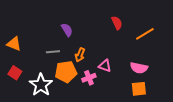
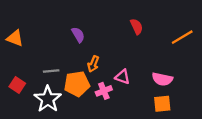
orange line: (145, 34) -> (182, 37), moved
orange triangle: (14, 44) -> (15, 38), moved
gray line: (53, 52) -> (51, 71), moved

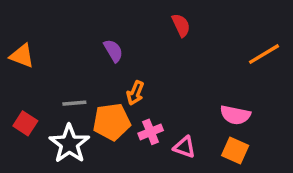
red semicircle: (137, 27) -> (181, 25), moved
pink triangle: (123, 77) -> (184, 147), moved
orange square: (162, 104) -> (235, 151), turned 30

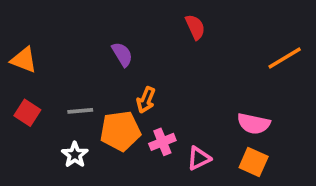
red square: (25, 123) -> (27, 113), moved
white star: (69, 144) -> (75, 155), size x0.6
pink triangle: (184, 147) -> (199, 158), turned -45

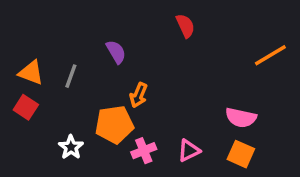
orange triangle: (24, 60) -> (31, 73), moved
gray line: (80, 111) -> (71, 76), moved, turned -65
pink cross: (162, 142) -> (144, 151), moved

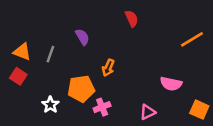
orange arrow: (139, 95) -> (108, 68), moved
pink triangle: (189, 151) -> (148, 112), moved
orange square: (241, 154) -> (199, 110), moved

